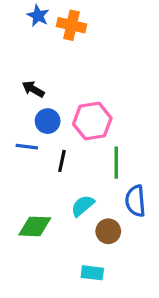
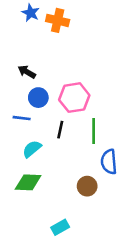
black line: (62, 161) -> (60, 130), moved
cyan semicircle: (83, 206) -> (32, 149), moved
cyan rectangle: (92, 273) -> (60, 227), moved, turned -36

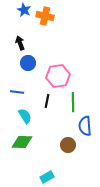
black arrow: (27, 72) -> (20, 43), moved, turned 40
blue circle: (38, 98) -> (28, 63), moved
cyan semicircle: (32, 149) -> (25, 116), turned 98

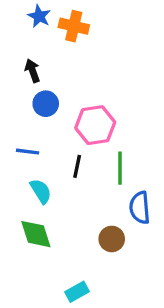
green diamond: (22, 142) -> (36, 234), turned 70

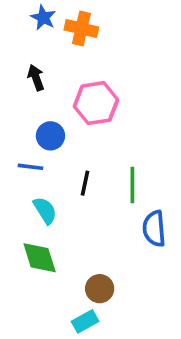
blue circle: (46, 104) -> (50, 136), moved
pink hexagon: (95, 125) -> (96, 103), moved
brown circle: (112, 239) -> (100, 289), moved

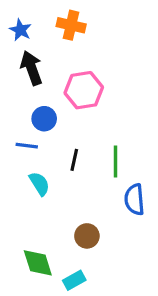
blue star: (43, 18) -> (20, 30), moved
black arrow: (36, 78) -> (31, 68), size x1.5
green diamond: (40, 258) -> (38, 263), moved
brown circle: (100, 289) -> (87, 236), moved

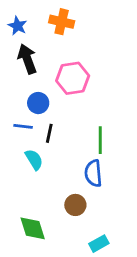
black line: (74, 160) -> (49, 133), moved
blue semicircle: (134, 199) -> (93, 173), moved
cyan rectangle: (74, 280) -> (99, 244), moved

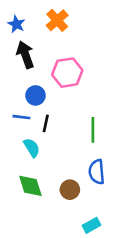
orange cross: (62, 22) -> (57, 20), turned 35
blue semicircle: (93, 173) -> (97, 172), moved
green diamond: (33, 228) -> (30, 186), moved

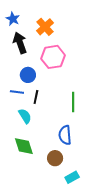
orange cross: (57, 20) -> (45, 27), moved
blue semicircle: (97, 172) -> (65, 135), moved
brown circle: (70, 190) -> (55, 158), moved

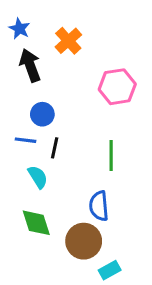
pink hexagon: (53, 57) -> (117, 87), moved
brown circle: (55, 158) -> (84, 241), size x1.5

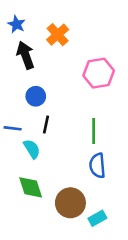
blue line: (26, 140) -> (13, 128), moved
blue semicircle: (99, 206) -> (97, 166), moved
cyan rectangle: (110, 270) -> (97, 218), moved

